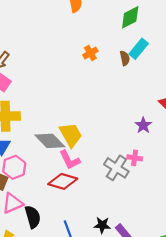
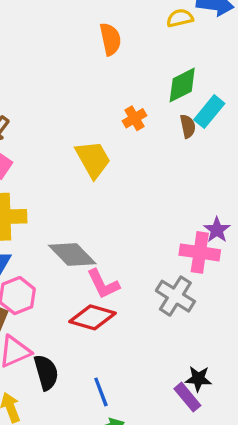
green diamond: (130, 17) -> (182, 85), moved
yellow trapezoid: (71, 135) -> (93, 159), moved
pink cross: (135, 158) -> (200, 252), moved, size x1.6
black star: (102, 225) -> (198, 379), moved

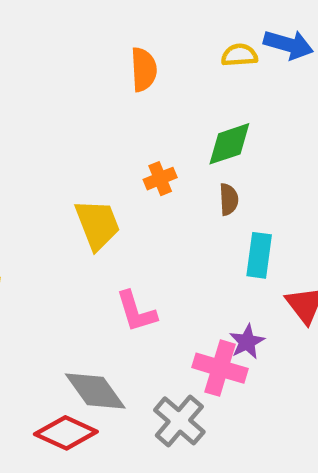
cyan rectangle: (209, 112) -> (259, 255), moved, turned -40
gray diamond: (72, 255) -> (95, 391), moved
pink L-shape: (103, 284) -> (136, 312), moved

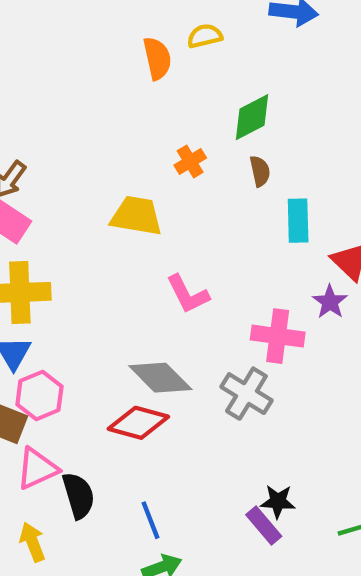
yellow semicircle: (239, 55) -> (205, 36), moved
yellow trapezoid: (97, 224) -> (136, 216), turned -50
purple star: (247, 342) -> (330, 302), moved

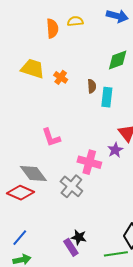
green diamond: (252, 117) -> (118, 60), moved
orange cross: (190, 162) -> (61, 77), turned -32
yellow trapezoid: (136, 216) -> (33, 69), moved
cyan rectangle: (298, 221) -> (107, 97), moved
blue line: (151, 520) -> (20, 238), turned 54

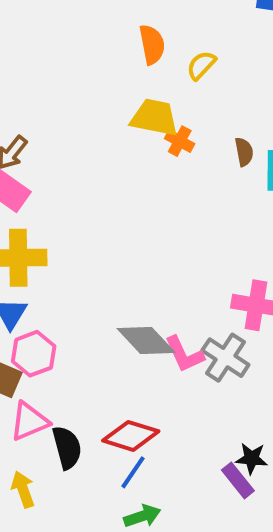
yellow semicircle: (75, 21) -> (201, 65), moved, turned -35
yellow trapezoid: (33, 69) -> (154, 118), moved
pink L-shape: (51, 137) -> (184, 354), moved
red diamond: (20, 193) -> (131, 436), moved

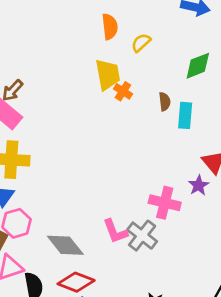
yellow trapezoid: (154, 118) -> (108, 75), turned 64
gray diamond: (146, 340) -> (65, 245), moved

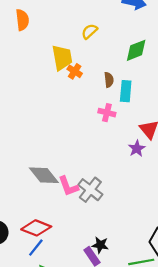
orange semicircle: (110, 27) -> (22, 20), moved
pink cross: (165, 203) -> (107, 113), moved, size x0.7
gray diamond: (65, 245) -> (44, 175), moved

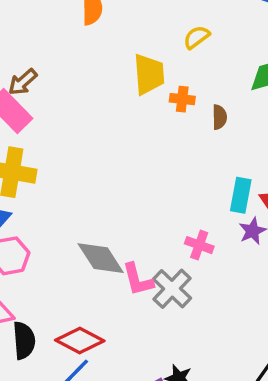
orange cross: (75, 71) -> (182, 99), moved, turned -32
cyan rectangle: (126, 91) -> (241, 195), moved
pink cross: (107, 113) -> (199, 245), moved

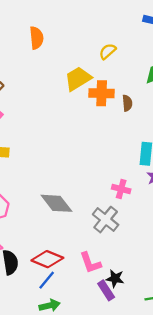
yellow trapezoid: (149, 74) -> (78, 79), turned -112
orange cross: (182, 99) -> (102, 93), size x1.5
pink L-shape: (138, 280) -> (90, 263), moved

